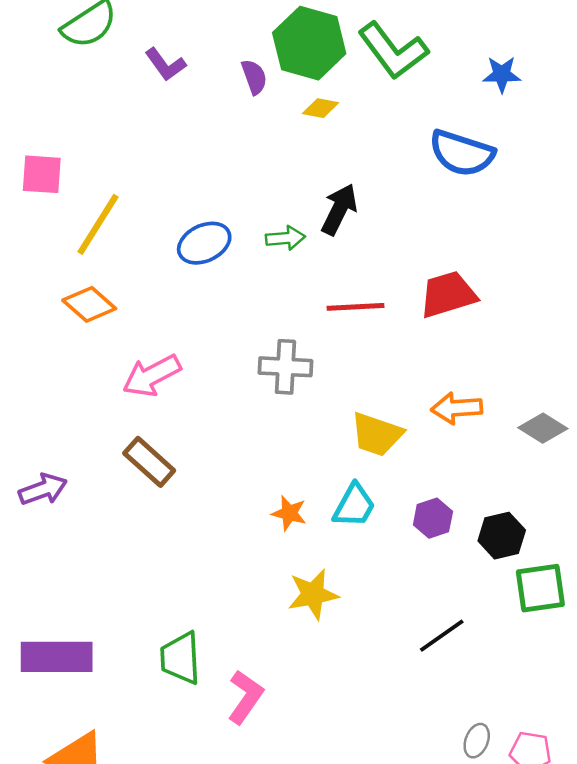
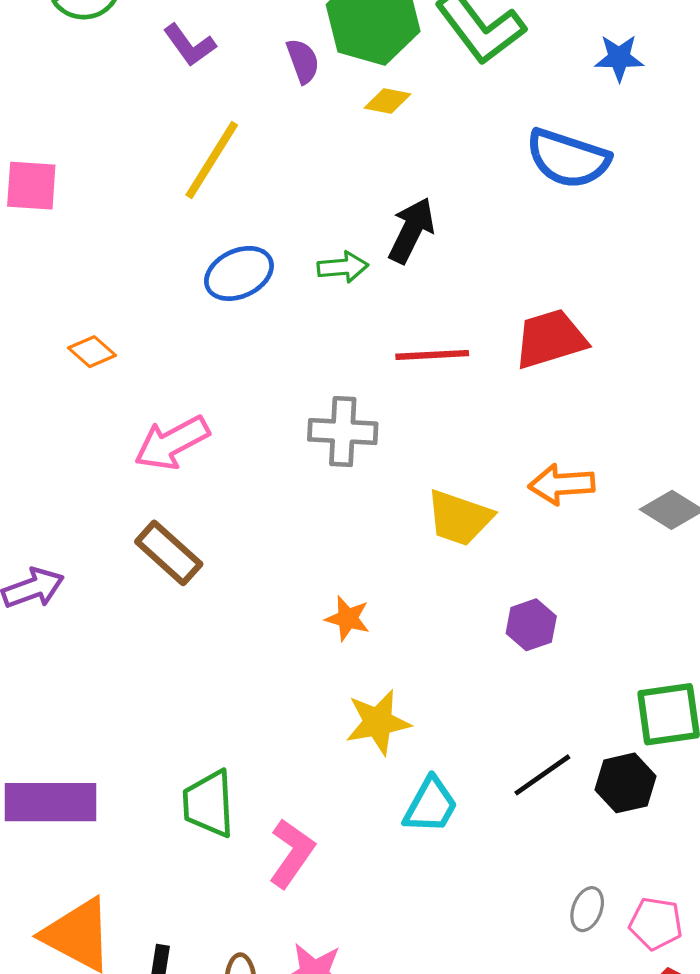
yellow line: (98, 224) -> (212, 160), moved
orange diamond: (89, 304) -> (92, 352), size x0.7
cyan trapezoid: (354, 506) -> (431, 805), moved
black hexagon: (502, 536) -> (625, 783), moved

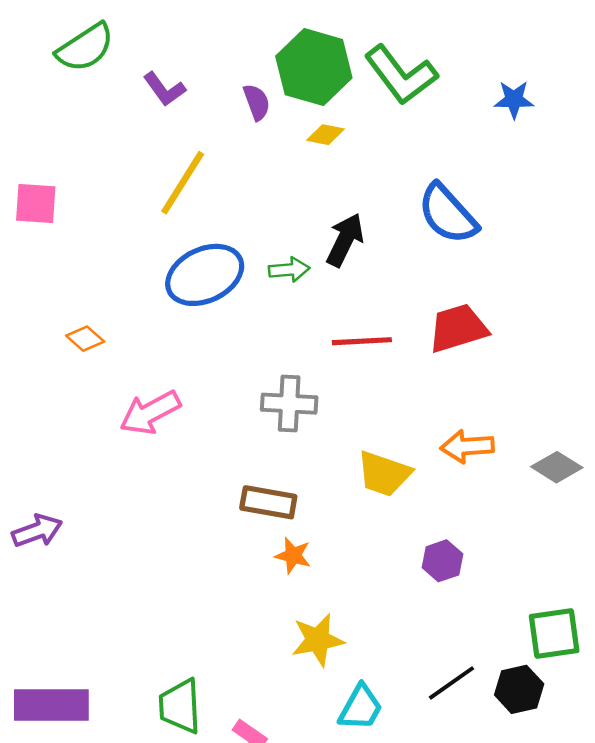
blue semicircle: (568, 158) -> (448, 214), moved, turned 30
blue ellipse: (239, 273) -> (205, 275), size x1.4
brown rectangle: (169, 553) -> (268, 502), moved, turned -32

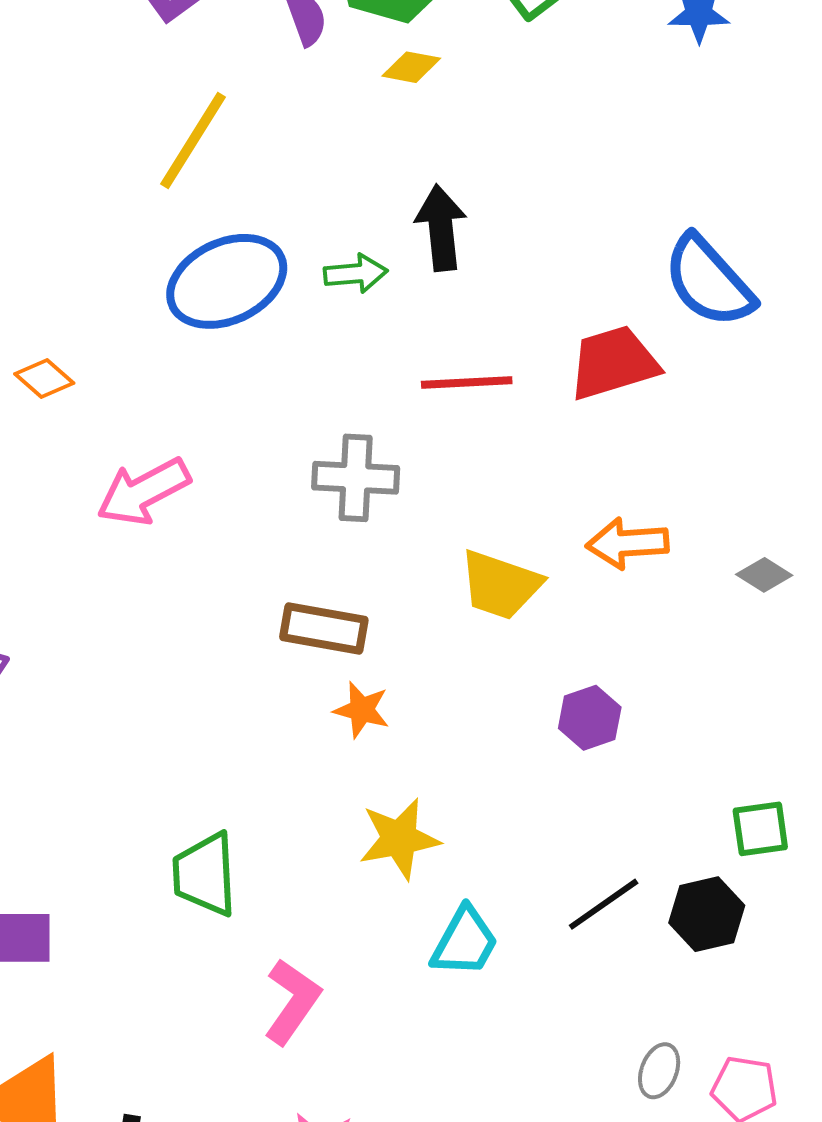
blue semicircle: (448, 214) -> (709, 281), moved
black arrow: (345, 240) -> (441, 228), turned -32
gray diamond: (557, 467) -> (764, 575), size x0.7
green square: (554, 634) -> (760, 829), size x0.7
green trapezoid: (180, 706) -> (205, 874), moved

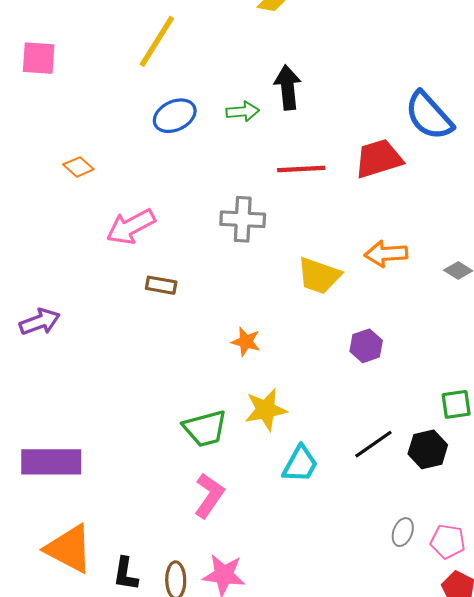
blue ellipse: (227, 281) -> (175, 116), size x0.7
brown rectangle: (324, 628) -> (161, 285), moved, size x0.7
green trapezoid: (205, 874) -> (205, 428), moved, turned -102

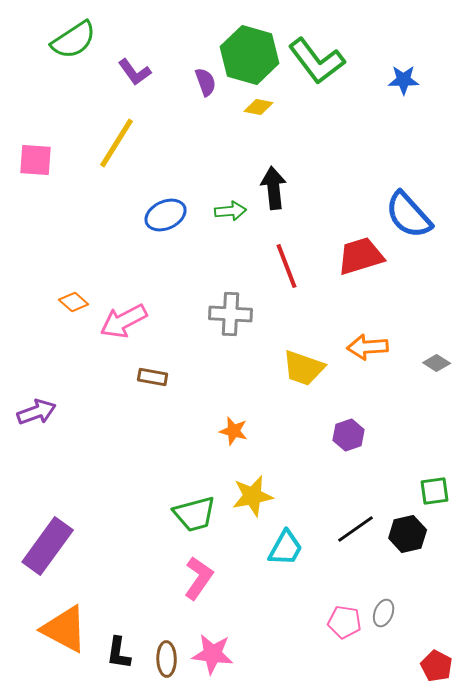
yellow line: (157, 41) -> (117, 143), moved
orange diamond: (78, 167) -> (74, 302), moved
red line: (301, 169) -> (287, 266), turned 72
purple rectangle: (51, 462) -> (48, 546), turned -54
pink pentagon: (448, 541) -> (345, 622), moved

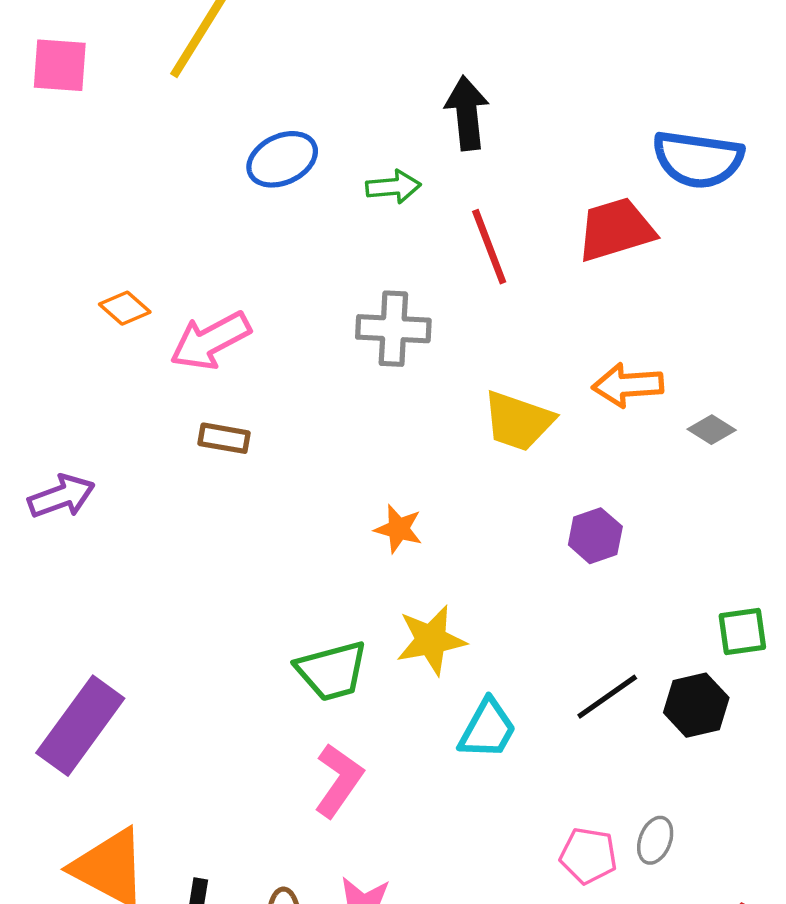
green arrow: (231, 211) -> (393, 187), moved
blue semicircle: (409, 215) -> (698, 159), turned -40
gray diamond: (437, 363) -> (712, 430), moved
brown rectangle: (153, 377) -> (224, 438), moved

